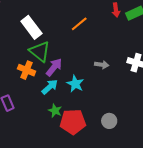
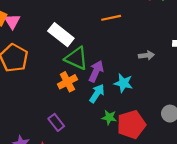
orange line: (79, 24) -> (111, 18), turned 42
orange cross: (27, 70) -> (67, 82), turned -36

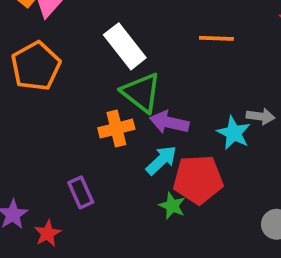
purple arrow: (96, 71) -> (169, 122), turned -115
cyan star: (123, 83) -> (234, 133), moved
red pentagon: (131, 124) -> (198, 179), moved

